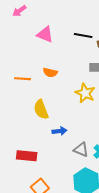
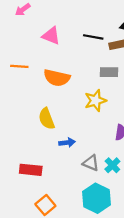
orange semicircle: (50, 72) -> (57, 78), size x1.6
orange line: (22, 79) -> (19, 66), moved
yellow star: (85, 93) -> (95, 101), turned 30

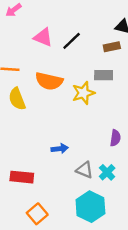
black line: (93, 37) -> (72, 41), moved, turned -54
yellow star: (95, 101) -> (83, 93), moved
yellow semicircle: (47, 119) -> (17, 99), moved

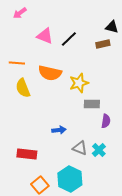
gray rectangle: (104, 75) -> (92, 104), moved
cyan hexagon: (90, 207) -> (70, 179), moved

